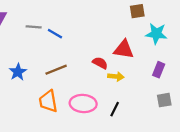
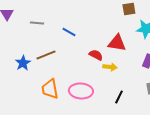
blue line: (55, 34) -> (69, 32), moved
brown line: (56, 70) -> (46, 55), moved
black line: (115, 109) -> (119, 97), moved

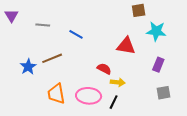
red semicircle: (96, 55) -> (104, 69), moved
yellow arrow: (110, 67) -> (118, 82), moved
black line: (119, 97) -> (114, 102), moved

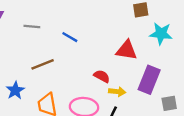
purple rectangle: (158, 65) -> (149, 80), moved, size x1.6
blue star: (28, 67) -> (15, 90), moved

